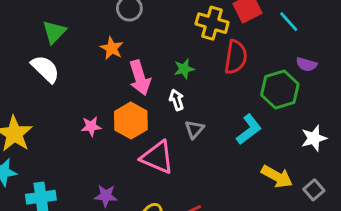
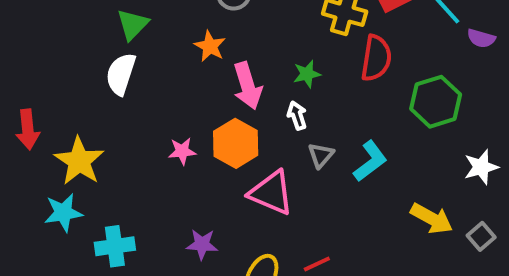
purple semicircle: (306, 64) -> (481, 38), moved
white semicircle: (45, 69) -> (121, 74), turned -116
cyan L-shape: (249, 129) -> (370, 161), moved

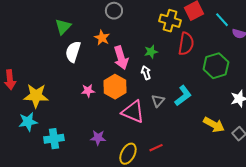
white semicircle: (121, 74) -> (73, 52), moved
gray triangle: (321, 155) -> (158, 101), moved
yellow star: (79, 161) -> (36, 96), turned -30

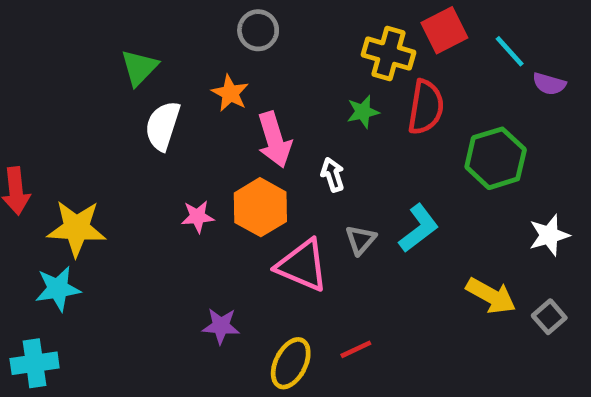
green star: (151, 52) -> (363, 112), moved
cyan cross: (54, 139) -> (35, 363), moved

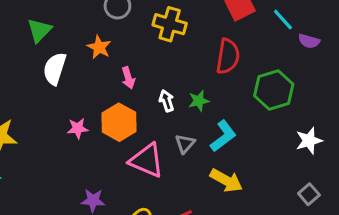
yellow cross: (389, 54) -> (170, 24), moved
green star: (363, 112) -> (199, 101), moved
pink arrow: (274, 140) -> (128, 78), size x0.6
yellow arrow: (491, 296) -> (226, 180), moved

